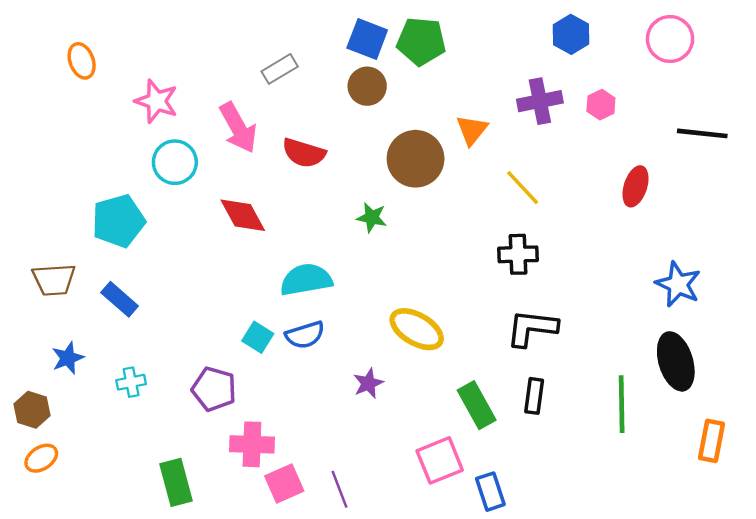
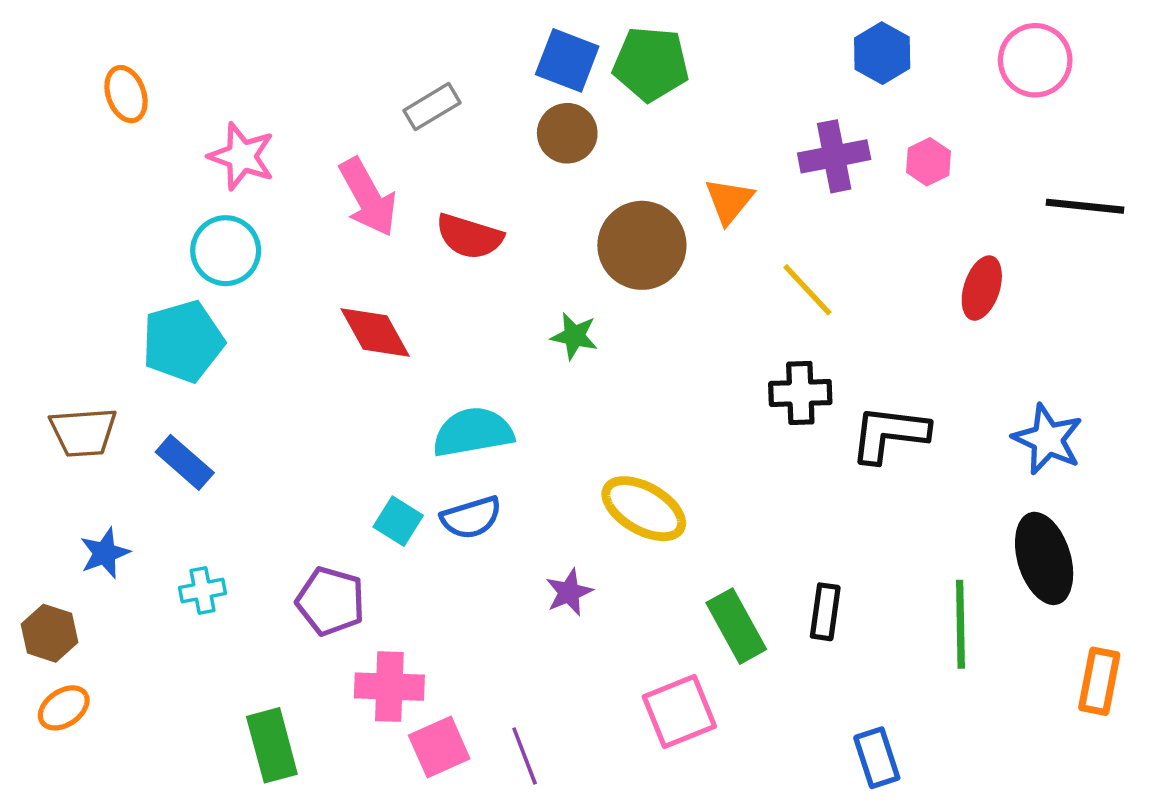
cyan circle: (175, 162) -> (226, 251), moved
black L-shape: (532, 328) -> (889, 434), moved
blue rectangle: (490, 492) -> (877, 758), moved

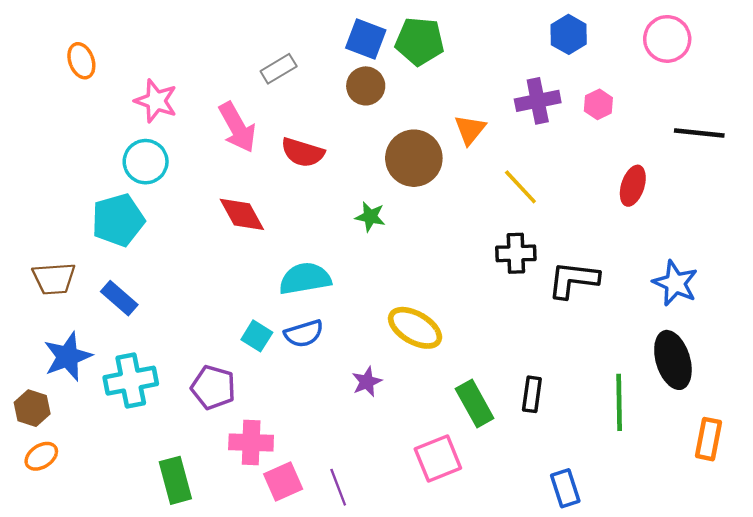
blue star: (105, 553) -> (68, 357), size x1.5
cyan cross: (203, 590) -> (131, 381), size x1.8

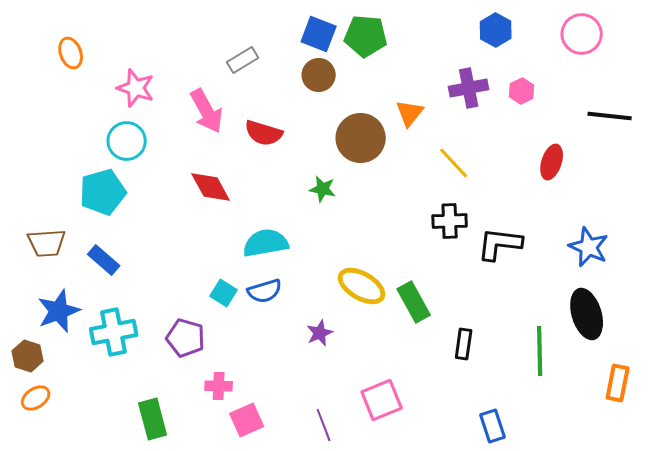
green rectangle: (475, 404) -> (414, 302), moved
pink cross: (251, 442) -> (219, 386), size x0.7
purple line: (338, 487) -> (324, 425), moved

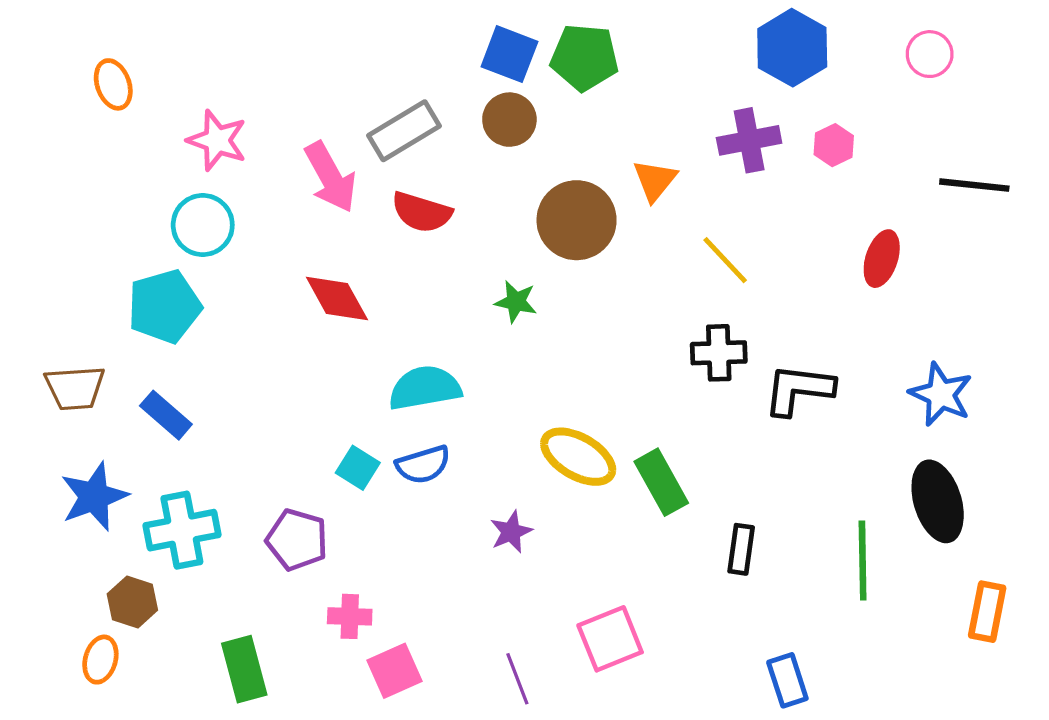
blue hexagon: (496, 30) -> (792, 48), size x1.4
pink circle: (582, 34) -> (930, 54), size x0.7
gray rectangle: (243, 60) -> (404, 131), moved, size x1.4
brown hexagon: (28, 356) -> (132, 602), moved
orange ellipse: (36, 398) -> (100, 660), moved, turned -40

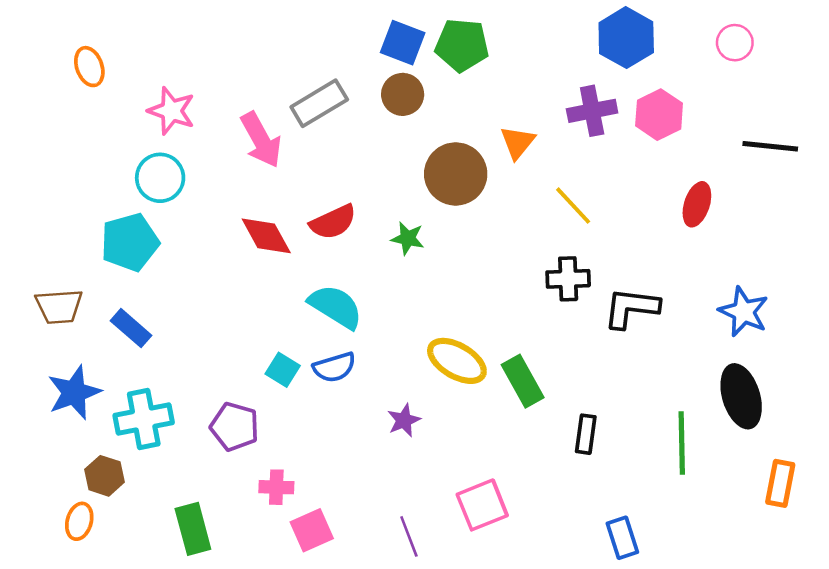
pink hexagon: (834, 145) -> (659, 115), size x1.5
red semicircle: (422, 212) -> (333, 222), moved, turned -42
cyan semicircle: (425, 388) -> (336, 307), turned 42

